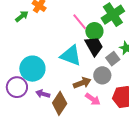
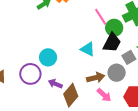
black trapezoid: (94, 46) -> (112, 43), turned 50
cyan triangle: (71, 56) -> (88, 49), size x0.7
cyan circle: (32, 69) -> (48, 57), size x0.7

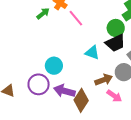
pink line: (101, 17) -> (76, 18), moved
black trapezoid: (112, 43) -> (115, 43), turned 45
purple arrow: (55, 84) -> (64, 91), size x1.5

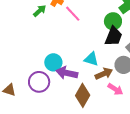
black trapezoid: (115, 43) -> (114, 36), turned -40
cyan triangle: (92, 52) -> (91, 59), moved
purple arrow: (64, 91) -> (67, 73), moved

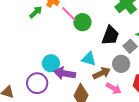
green circle: (113, 21) -> (82, 22), moved

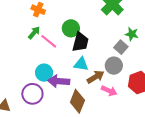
green arrow: (36, 12) -> (34, 33), moved
pink line: (69, 14) -> (49, 41), moved
black trapezoid: (110, 35) -> (80, 42), moved

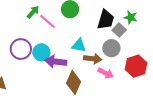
black trapezoid: (80, 42) -> (106, 20), moved
brown arrow: (96, 77) -> (93, 59), turned 36
purple circle: (32, 94) -> (21, 49), moved

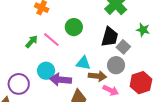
green arrow: (33, 12) -> (32, 42), moved
green star: (131, 17) -> (143, 30), moved
purple circle: (21, 49) -> (19, 84), moved

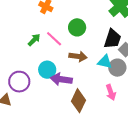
cyan triangle: (83, 63) -> (105, 62), moved
brown arrow: (97, 76) -> (78, 56), moved
pink arrow: (111, 90) -> (111, 92), turned 42

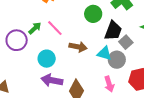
green circle: (77, 27) -> (93, 14), moved
purple arrow: (61, 79) -> (52, 80), moved
purple circle: (19, 82) -> (17, 40), moved

